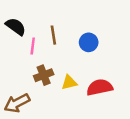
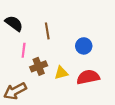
blue circle: (89, 42) -> (84, 46), moved
pink line: (33, 46) -> (24, 50), moved

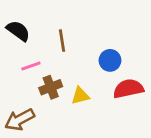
pink line: (24, 50) -> (31, 66), turned 64
red semicircle: (88, 77) -> (128, 89), moved

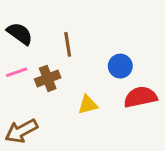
pink line: (31, 66) -> (17, 72), moved
brown cross: (51, 87) -> (48, 78), moved

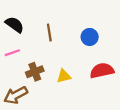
blue circle: (120, 66) -> (90, 37), moved
brown cross: (48, 78) -> (35, 72), moved

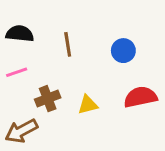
black semicircle: (15, 25) -> (20, 34), turned -30

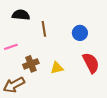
black semicircle: (20, 34) -> (21, 15), moved
red semicircle: (140, 97) -> (91, 63), turned 75

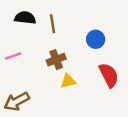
brown line: (44, 29) -> (53, 24), moved
brown cross: (31, 64) -> (56, 60), moved

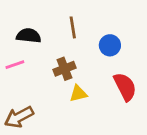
black semicircle: (25, 18) -> (29, 36), moved
brown line: (53, 24) -> (73, 27), moved

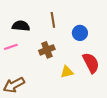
yellow triangle: (78, 94) -> (67, 72), moved

